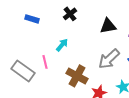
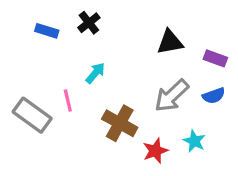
black cross: (70, 14) -> (89, 23), moved

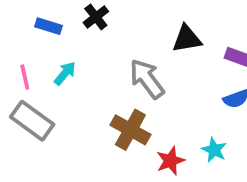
cyan arrow: (95, 73) -> (65, 73), moved
gray arrow: (172, 96) -> (147, 79), moved, turned 96
pink line: (68, 101) -> (25, 77), moved

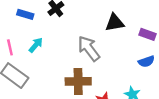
brown cross: (130, 130) -> (78, 81), turned -30

